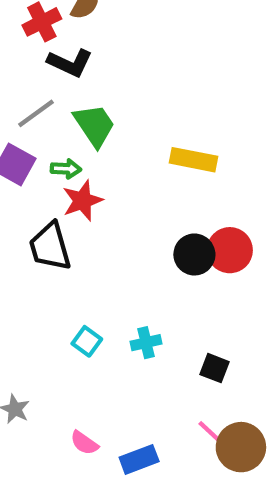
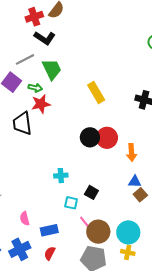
yellow rectangle: (193, 160) -> (96, 92), turned 40
cyan square: (87, 341) -> (71, 203), moved, turned -32
pink semicircle: (84, 443) -> (25, 219), turned 32

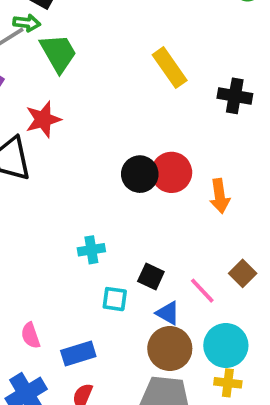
green arrow: (35, 88) -> (27, 23), moved
yellow rectangle: (96, 92) -> (170, 68), moved
blue triangle: (135, 182) -> (168, 313), moved, turned 32
pink line: (86, 223) -> (202, 291), moved

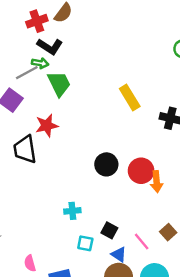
red circle: (172, 172) -> (141, 171), moved

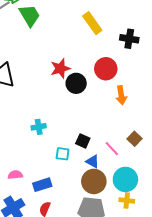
red star: (47, 126) -> (60, 68), moved
red circle: (141, 171) -> (106, 69), moved
cyan cross: (72, 211) -> (39, 127), moved
pink semicircle: (30, 263) -> (15, 175), turned 104

